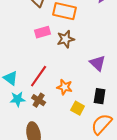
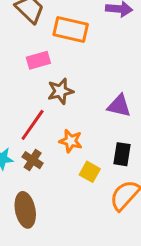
brown star: (66, 39) -> (60, 91), moved
purple triangle: (98, 63) -> (119, 106), turned -30

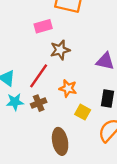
brown cross: (33, 160) -> (39, 103), turned 35
brown ellipse: (25, 210) -> (60, 141), moved

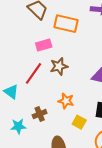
red line: (39, 76) -> (34, 73), moved
cyan star: (15, 102) -> (18, 126), moved

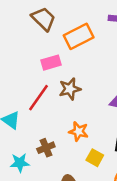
orange rectangle: (66, 24) -> (79, 36), turned -40

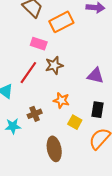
pink rectangle: (51, 63) -> (39, 44), turned 35

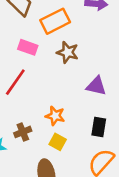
brown star: (54, 65) -> (68, 52), moved, turned 30
yellow square: (75, 122) -> (58, 142), moved

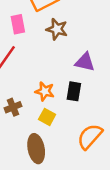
pink rectangle: (28, 47) -> (18, 24), turned 60
black rectangle: (99, 127) -> (74, 91), moved

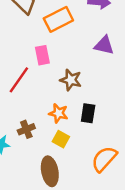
pink rectangle: (18, 24) -> (42, 55), moved
brown star: (57, 29) -> (71, 80), moved
purple triangle: (85, 62) -> (104, 45), moved

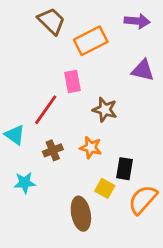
black rectangle: (88, 113) -> (124, 169), moved
brown cross: (26, 129) -> (53, 150), moved
yellow square: (61, 139) -> (105, 188), moved

